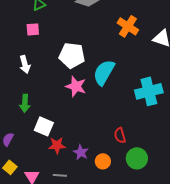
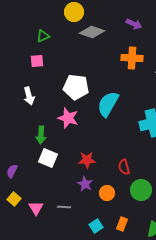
orange cross: (128, 26) -> (132, 58), turned -30
pink star: (76, 86) -> (68, 118), moved
green arrow: (25, 103) -> (41, 135), moved
red star: (57, 145) -> (87, 160), moved

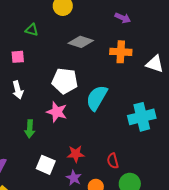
gray diamond: (92, 32) -> (81, 42), moved
green triangle: (43, 36) -> (32, 30), turned 40
pink square: (37, 61) -> (18, 57), moved
white square: (48, 158) -> (46, 165), moved

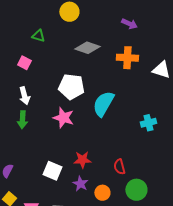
pink square: (18, 57) -> (24, 63), turned 32
cyan cross: (142, 117) -> (148, 123), size x0.6
green arrow: (30, 129) -> (22, 120), moved

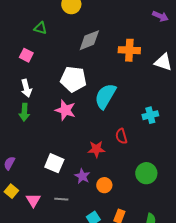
purple arrow: (129, 24) -> (160, 16), moved
gray diamond: (87, 48) -> (89, 40), turned -40
red star: (82, 160) -> (96, 149), moved
red semicircle: (119, 167) -> (121, 136), moved
green circle: (136, 190) -> (146, 173), moved

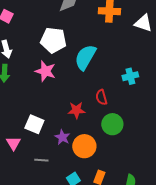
green circle: (146, 173) -> (112, 124), moved
orange circle: (104, 185) -> (84, 146), size x1.5
pink triangle: (33, 200) -> (13, 143), moved

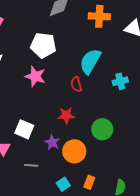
cyan semicircle: (85, 57) -> (90, 61), moved
red semicircle: (101, 97) -> (76, 84), moved

